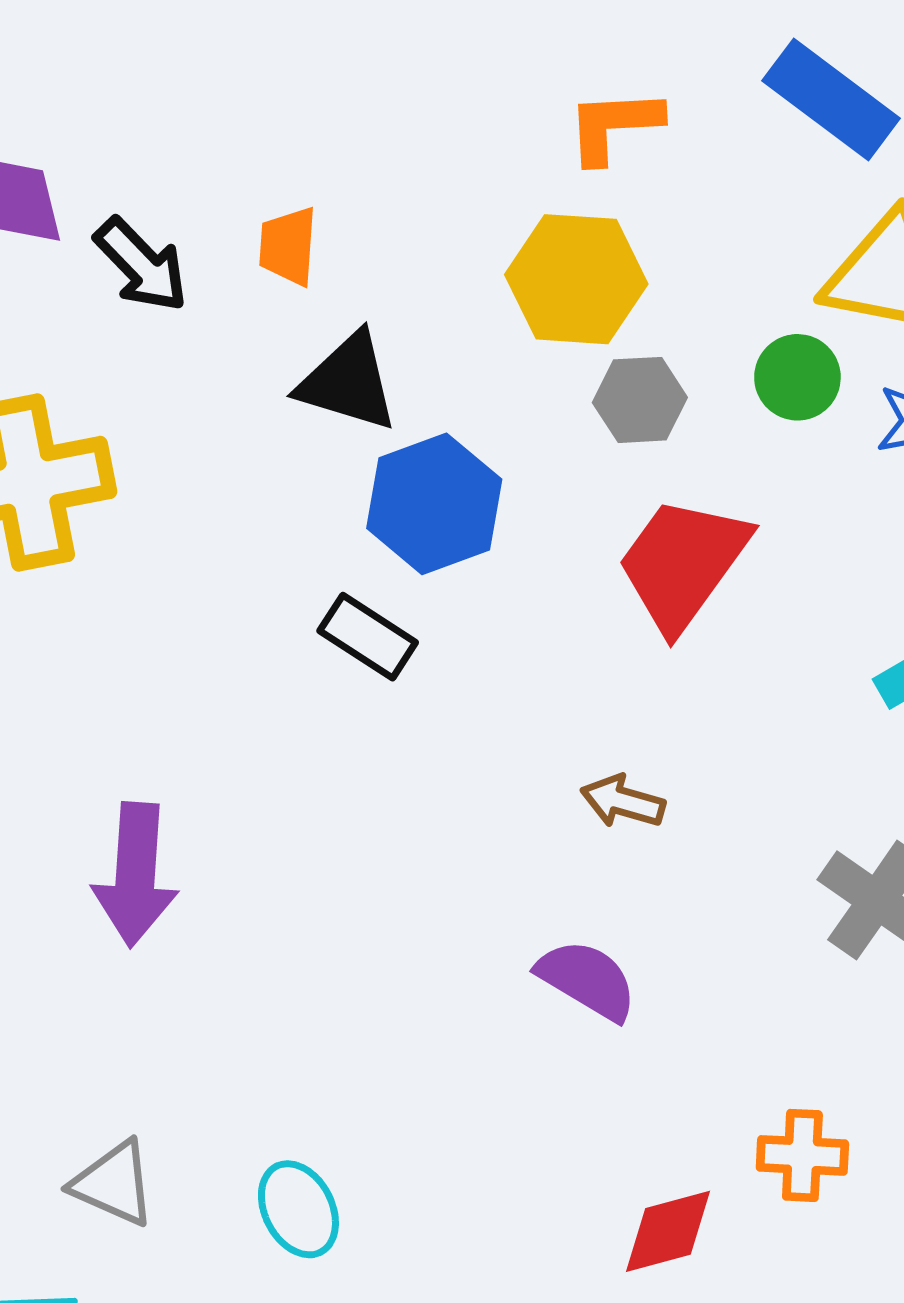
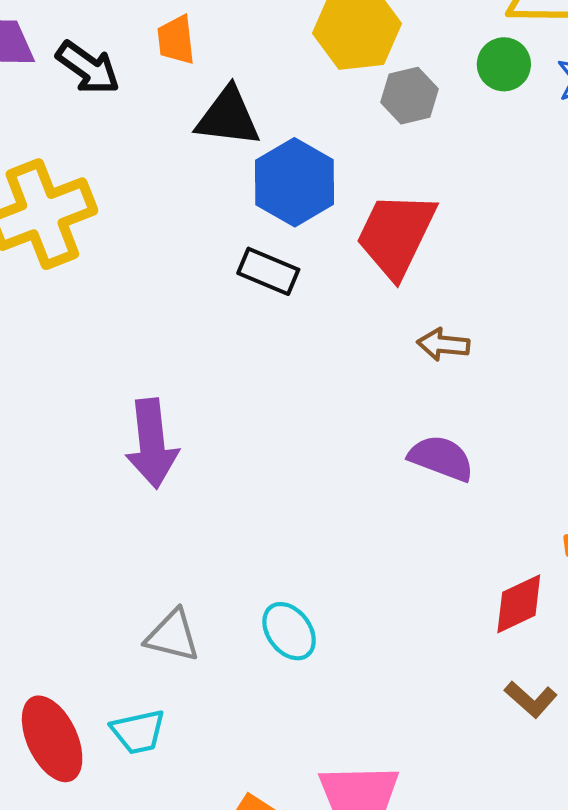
red trapezoid: (683, 563) -> (396, 235), moved

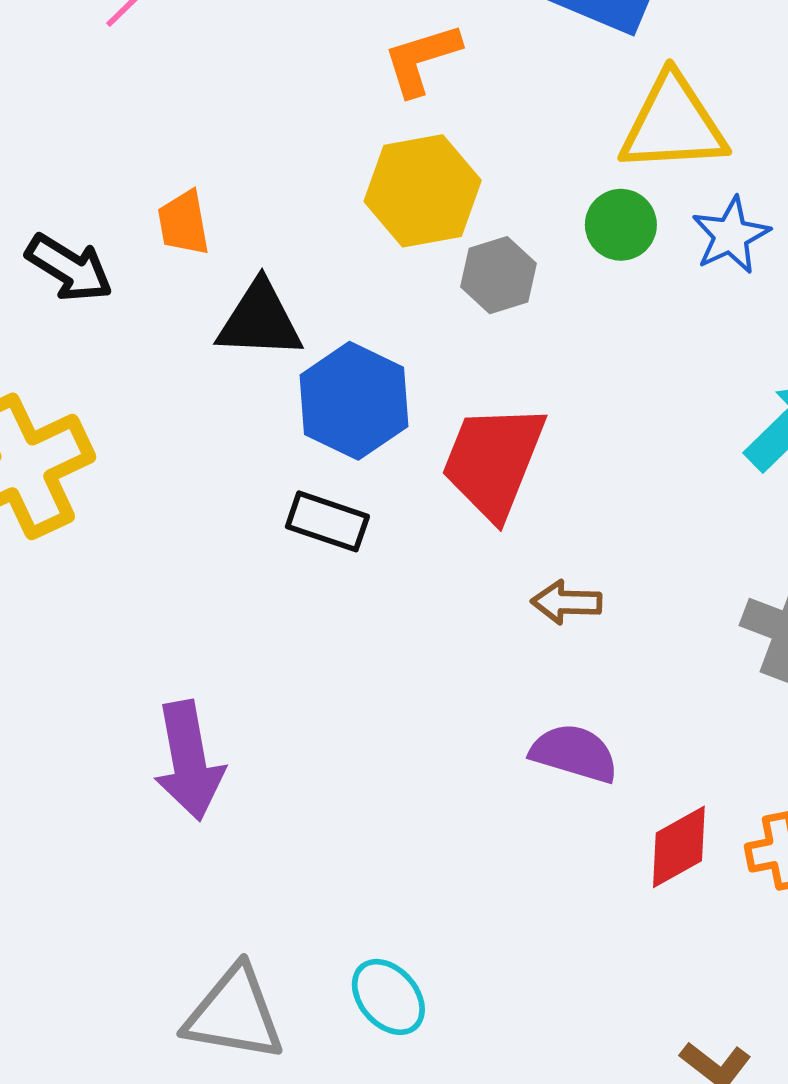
red diamond: (519, 604) -> (679, 847), moved
gray triangle: (173, 636) -> (234, 1014), size x1.4

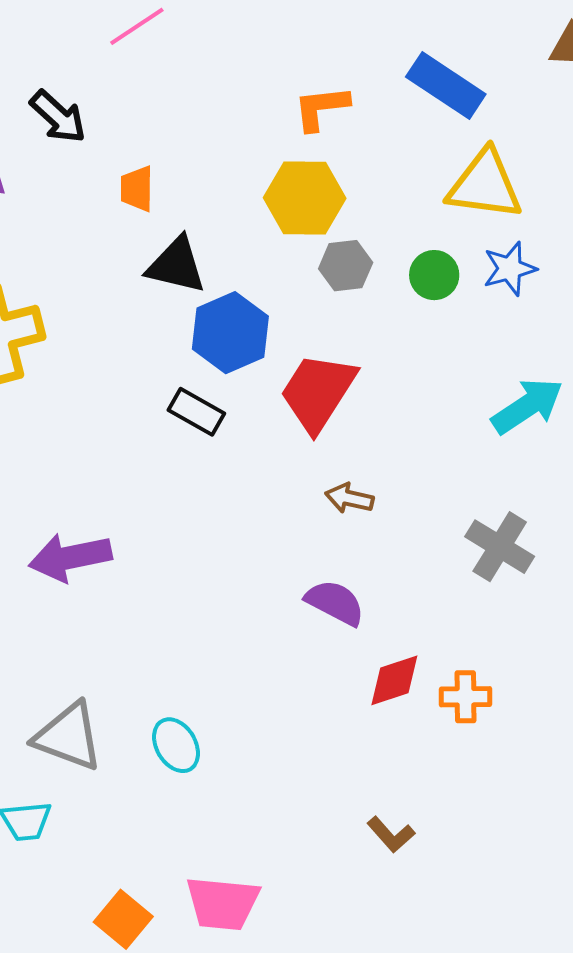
green circle: (621, 225) -> (434, 275), moved
black arrow: (69, 268) -> (58, 117), moved
purple arrow: (189, 761) -> (70, 557), turned 78

